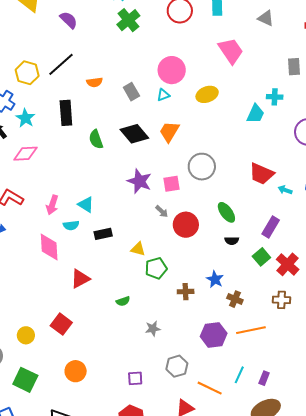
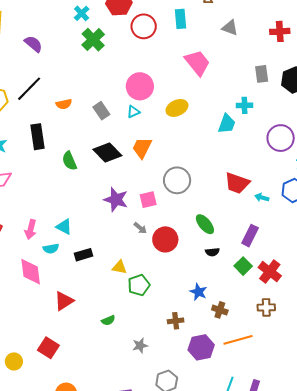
brown cross: (186, 292) -> (176, 321), moved

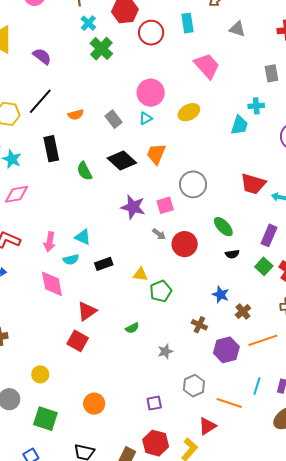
brown cross: (220, 310) -> (243, 311), turned 35
brown cross: (176, 321) -> (199, 325), turned 35
red square: (48, 348) -> (78, 341), moved

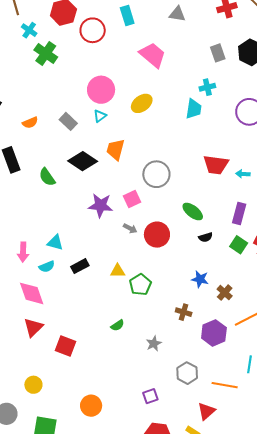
red triangle: (87, 311) -> (33, 327), moved

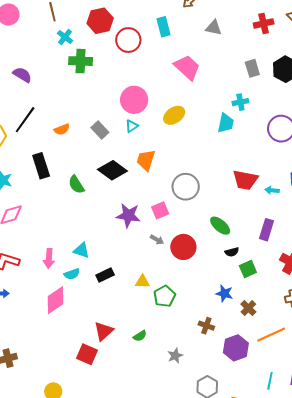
green cross: (46, 53) -> (81, 61), turned -35
green square: (239, 245) -> (248, 269), moved, turned 30
pink diamond: (32, 293) -> (56, 300), turned 72
red triangle: (33, 327) -> (104, 331), moved

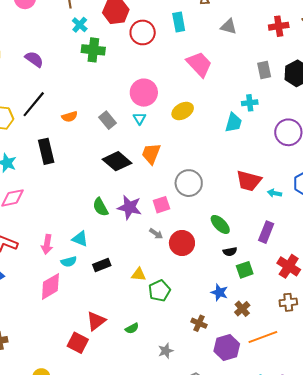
cyan triangle: (132, 126) -> (140, 118), turned -32
green semicircle: (76, 185) -> (100, 207), moved

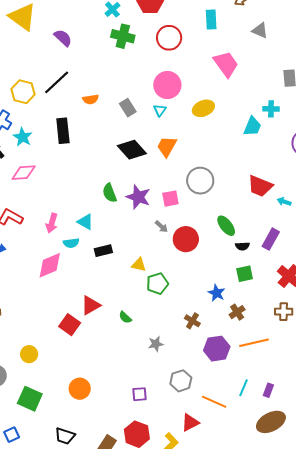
red circle: (143, 32) -> (169, 38), moved
black semicircle: (230, 252) -> (242, 246), moved
green semicircle: (132, 328) -> (125, 317), turned 64

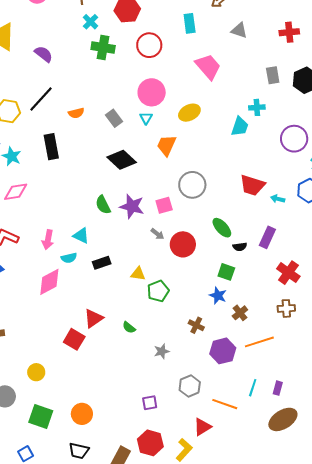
orange trapezoid: (167, 147) -> (167, 145), moved
green square: (245, 274) -> (226, 272), moved, turned 36
orange circle: (80, 389) -> (82, 414), moved

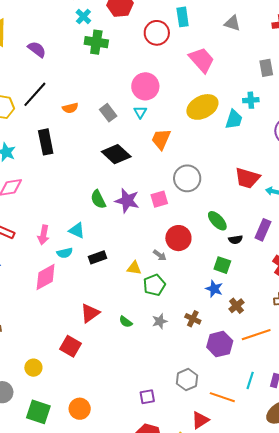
red circle: (149, 45) -> (157, 33), moved
yellow ellipse: (189, 113) -> (202, 107), moved, size x1.4
gray arrow: (157, 234) -> (160, 255), moved
red square: (74, 339) -> (70, 346), moved
gray star: (162, 351) -> (160, 321), moved

